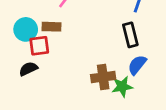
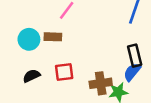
black rectangle: (130, 35) -> (135, 56), moved
red square: (39, 46) -> (64, 72), moved

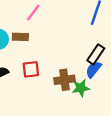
black rectangle: (135, 56) -> (96, 54), turned 48

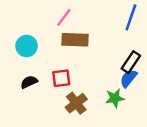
brown rectangle: (20, 37) -> (75, 40), moved, size x1.5
brown cross: (65, 80) -> (76, 103), moved, turned -30

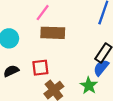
green star: (115, 98) -> (89, 86), turned -30

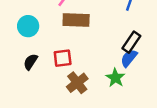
black semicircle: (11, 71) -> (31, 62), turned -32

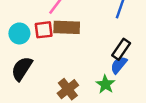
red square: (63, 58) -> (44, 30), moved
black semicircle: (31, 62) -> (22, 69), size x1.5

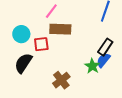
red square: (44, 30) -> (41, 44), moved
green star: (105, 84) -> (92, 66), moved

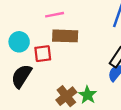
pink line: (51, 11) -> (55, 15), turned 42
green star: (92, 66) -> (88, 95), moved

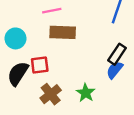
red square: (43, 54) -> (40, 65), moved
brown cross: (66, 96) -> (51, 94), moved

